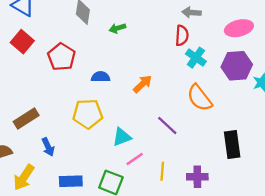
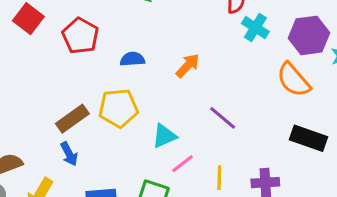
orange semicircle: (200, 98) -> (293, 80), moved
brown rectangle: (26, 119) -> (72, 119), moved
black rectangle: (232, 145) -> (308, 138), turned -60

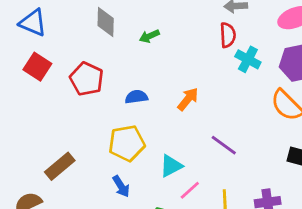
brown rectangle: (72, 119) -> (60, 166), moved
blue arrow: (69, 154) -> (121, 186), moved

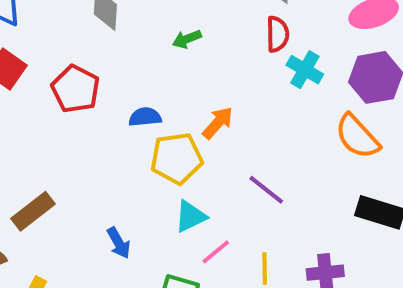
green arrow: (149, 36) -> (187, 39), moved
yellow pentagon: (127, 143) -> (177, 158), moved

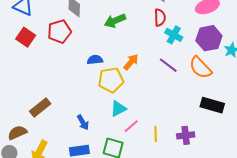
green arrow: (187, 39) -> (115, 21), size x1.5
red pentagon: (76, 89) -> (59, 31), moved, turned 30
purple line: (266, 190) -> (168, 65), moved

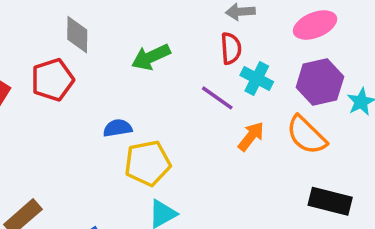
orange arrow: (131, 62) -> (251, 136), moved
purple line: (168, 65) -> (217, 98), moved

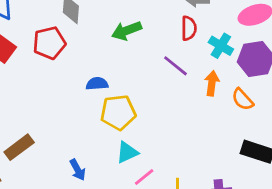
cyan cross: (257, 78) -> (221, 46), moved
orange semicircle: (307, 135) -> (243, 99), size x0.7
orange arrow: (251, 136) -> (212, 83), moved, turned -35

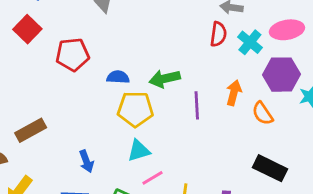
green arrow: (127, 31) -> (165, 79), moved
red pentagon: (49, 43) -> (73, 55), moved
cyan cross: (221, 46) -> (250, 42), moved
purple line: (176, 66) -> (197, 105), moved, turned 40

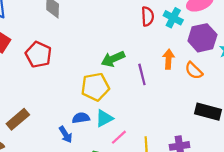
red pentagon: (73, 55) -> (38, 55), turned -30
blue semicircle: (118, 77) -> (81, 118), moved

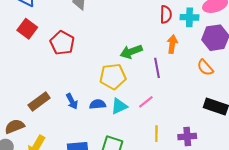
cyan cross: (173, 18) -> (189, 17), turned -30
orange arrow: (169, 59) -> (172, 44), moved
blue arrow: (66, 135) -> (72, 101), moved
pink line: (119, 137) -> (146, 102), moved

